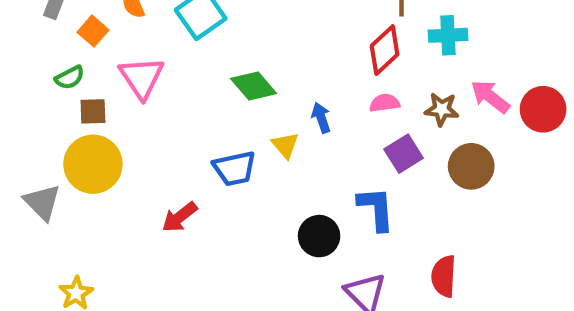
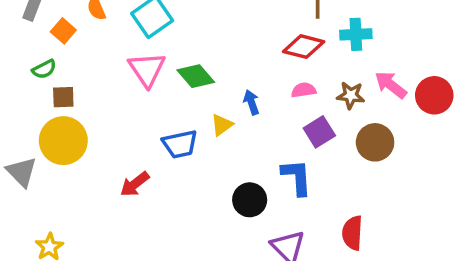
red diamond: (385, 50) -> (304, 47), turned 57
pink triangle: (142, 78) -> (147, 69), moved
yellow triangle: (285, 145) -> (222, 125), turned 35

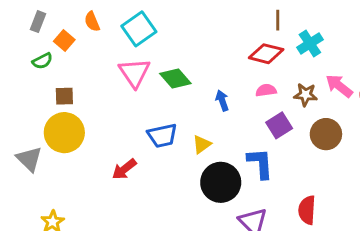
cyan cross: (356, 34) -> (310, 43), turned -30
green semicircle: (44, 69) -> (42, 61), moved
yellow triangle: (222, 125) -> (202, 144), moved
black circle: (250, 200) -> (221, 182), size x1.4

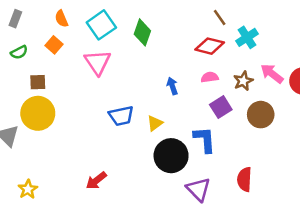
brown line: (278, 20) -> (220, 17), turned -35
orange square: (64, 41) -> (54, 45), moved
green diamond: (175, 79) -> (142, 32), moved, turned 60
brown star: (306, 95) -> (243, 81), turned -30
red arrow: (124, 169) -> (96, 181), moved

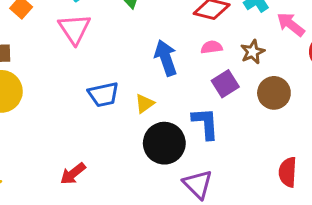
pink arrow: (272, 73) -> (291, 24), moved
blue arrow: (172, 86) -> (166, 58), size x1.6
red semicircle: (244, 179) -> (288, 172), moved

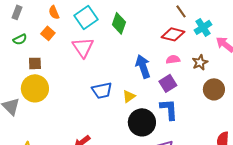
purple square: (225, 84) -> (168, 83), moved

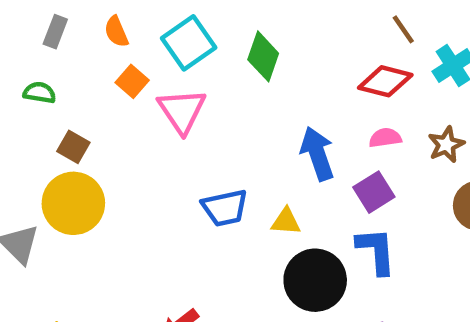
gray rectangle: (17, 12) -> (55, 32), moved
orange square: (48, 33) -> (132, 81), moved
green semicircle: (20, 39) -> (39, 93), turned -144
brown square: (35, 63) -> (73, 147), turned 32
yellow triangle: (129, 96) -> (286, 221), turned 40

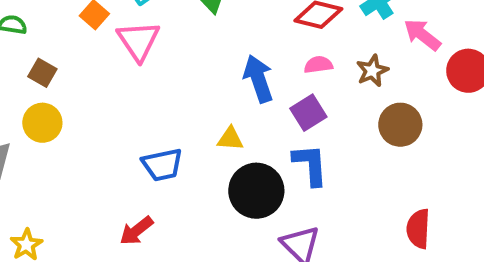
yellow circle: (73, 203) -> (42, 123), size x0.7
blue trapezoid: (225, 208) -> (162, 165), moved

